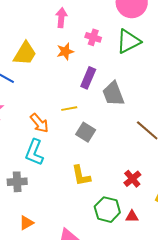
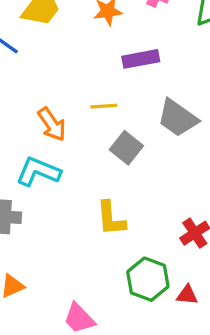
purple rectangle: (88, 78) -> (141, 59), turned 50
gray trapezoid: (113, 94) -> (178, 118), moved, turned -40
cyan L-shape: (34, 152) -> (38, 172), turned 84

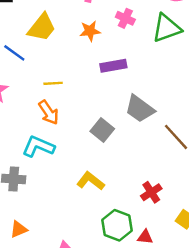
yellow line: (104, 106) -> (53, 83), moved
yellow L-shape: (111, 218) -> (91, 181), turned 132

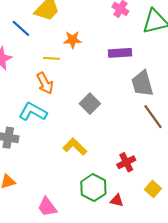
orange star: (90, 31) -> (73, 40), moved
purple rectangle: (113, 66) -> (120, 53), moved
gray trapezoid: (140, 109) -> (142, 84), moved, turned 32

